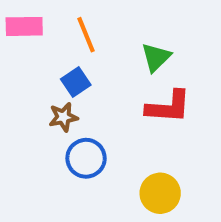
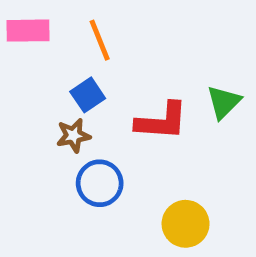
green triangle: (156, 57) -> (224, 102), moved
red L-shape: (168, 107) -> (162, 121), moved

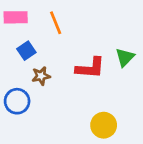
blue square: (88, 95) -> (26, 51), moved
blue circle: (100, 183) -> (17, 101), moved

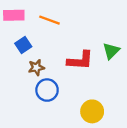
orange line: (56, 23) -> (49, 20), turned -48
blue circle: (17, 101) -> (47, 90), moved

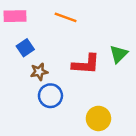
orange line: (49, 20) -> (66, 17), moved

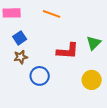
brown star: (39, 72) -> (21, 57), moved
yellow circle: (98, 118) -> (92, 80), moved

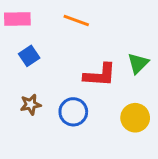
brown star: (21, 57) -> (31, 104), moved
blue circle: (40, 76) -> (73, 112), moved

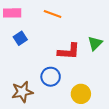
brown star: (31, 104) -> (22, 92), moved, size x1.5
yellow circle: (135, 118) -> (81, 94), moved

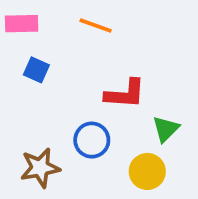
blue square: (20, 38) -> (36, 70), turned -32
green triangle: (95, 43) -> (166, 129), moved

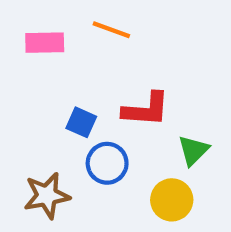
pink rectangle: (22, 24) -> (45, 43), moved
blue square: (36, 70) -> (81, 122), moved

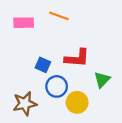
yellow circle: (172, 200) -> (77, 102), moved

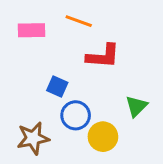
red L-shape: (77, 58) -> (103, 56), moved

